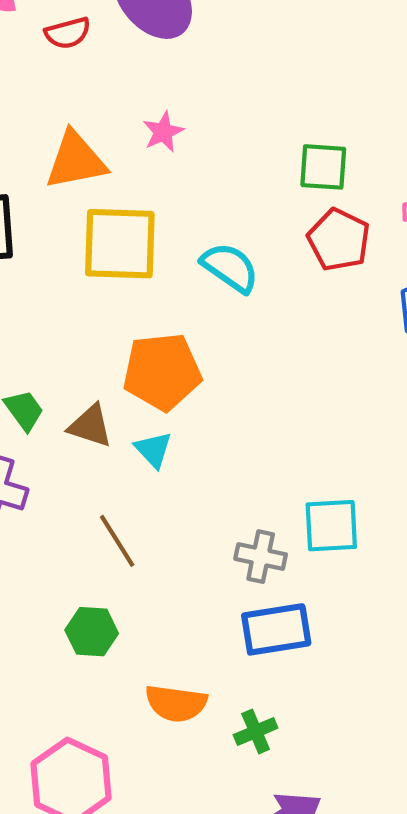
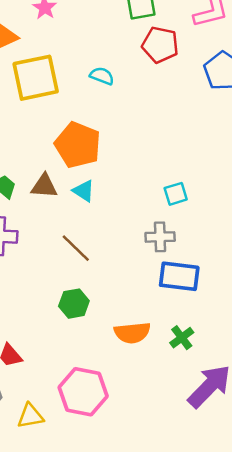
cyan semicircle: (230, 267) -> (102, 76), size x0.7
orange pentagon: (162, 372) -> (78, 145), turned -30
cyan square: (331, 526) -> (176, 194), moved, size x0.7
blue rectangle: (276, 629) -> (179, 276), turned 30

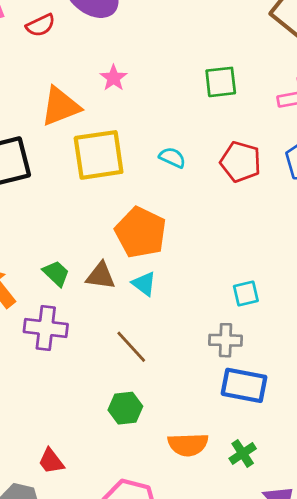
red pentagon: (160, 45) -> (241, 162), moved

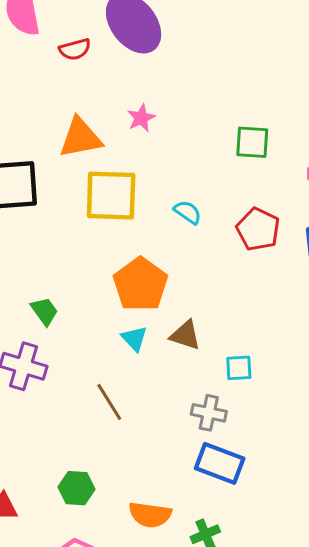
brown triangle: (101, 276) -> (185, 335), moved
green hexagon: (125, 408) -> (76, 488), moved

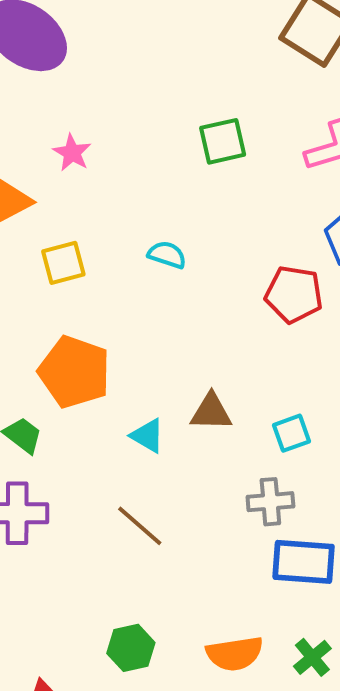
yellow square: (111, 196) -> (63, 263), size x0.6
red pentagon: (258, 229) -> (294, 294), moved
orange pentagon: (140, 284) -> (74, 372), moved

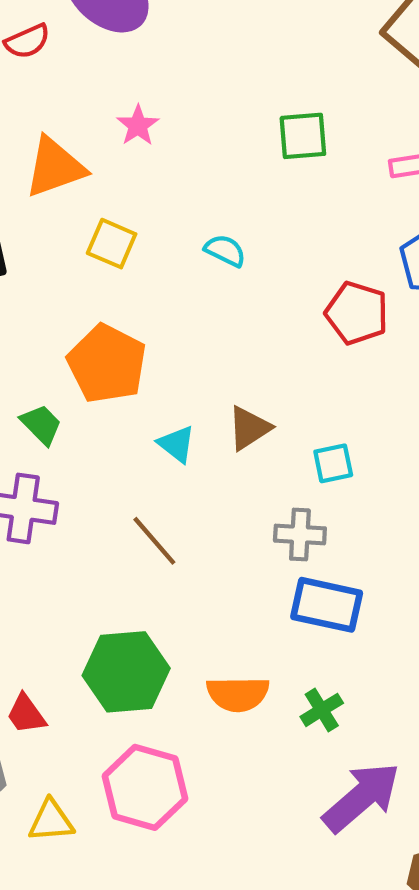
yellow square: (63, 263) -> (112, 244), turned 30
brown triangle: (211, 412) -> (249, 428), turned -42
green hexagon: (131, 648) -> (126, 672), size x1.6

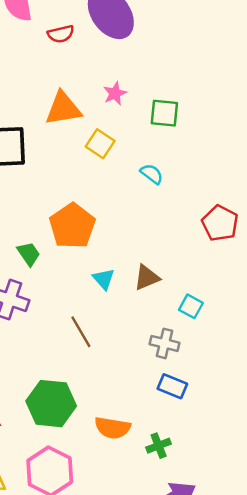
green square: (303, 136) -> (164, 113), moved
yellow square: (112, 244) -> (100, 144), moved
cyan square: (333, 463) -> (191, 306), turned 30
blue rectangle: (327, 605) -> (172, 386), size x0.7

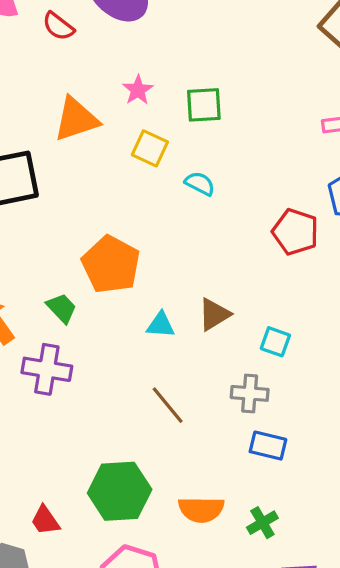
red semicircle: (61, 34) -> (58, 26), turned 60
yellow square: (100, 144) -> (150, 148), moved
cyan triangle: (104, 279) -> (161, 325), turned -35
brown line: (81, 332) -> (168, 405), moved

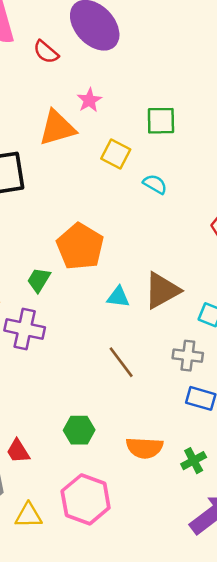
pink star: (138, 90) -> (89, 100), moved
green trapezoid: (62, 308) -> (39, 280), turned -108
brown triangle: (214, 314) -> (162, 290), size x1.4
green hexagon: (120, 491) -> (79, 430), size x0.6

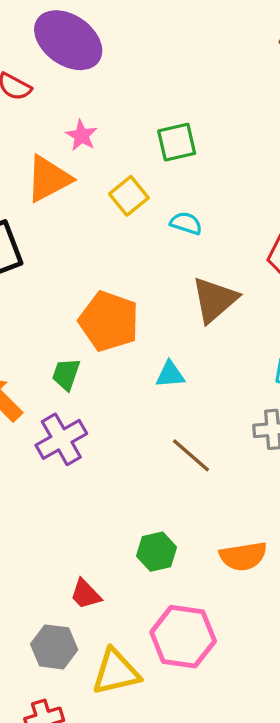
yellow square: (116, 154) -> (129, 196), turned 36
brown triangle: (162, 290) -> (215, 300), moved
purple cross: (25, 329) -> (61, 439), turned -30
yellow triangle: (29, 515) -> (116, 672), size x1.4

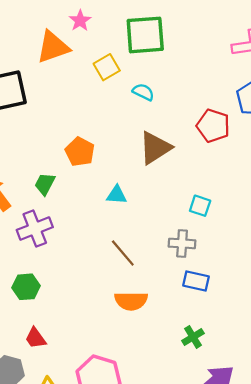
green square: (177, 142) -> (145, 35), size x1.5
orange pentagon: (109, 321) -> (80, 152), size x0.7
green hexagon: (157, 552) -> (26, 287), moved
orange semicircle: (243, 556) -> (131, 301), moved

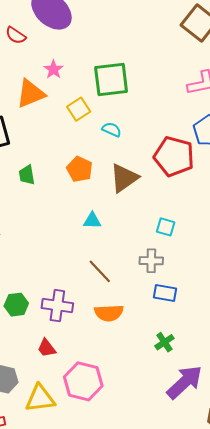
red pentagon: (213, 126) -> (174, 156), size x1.4
orange pentagon: (80, 152) -> (80, 169), moved
green trapezoid: (45, 184) -> (27, 175), moved, turned -35
purple cross: (35, 229) -> (57, 306), moved, turned 32
red trapezoid: (36, 338) -> (47, 348), moved

